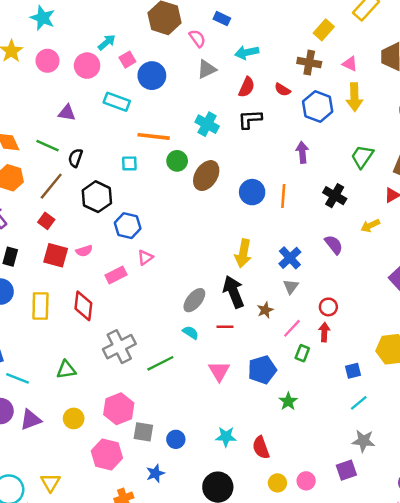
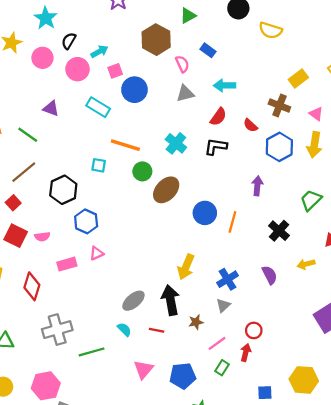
black semicircle: (75, 158) -> (69, 41), moved

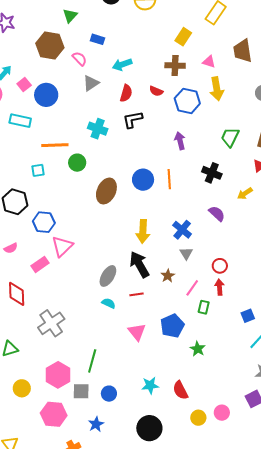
brown ellipse: (166, 190) -> (106, 191), moved
pink triangle: (97, 253) -> (62, 246), size x1.6
green line: (92, 352) -> (92, 361), moved, turned -40

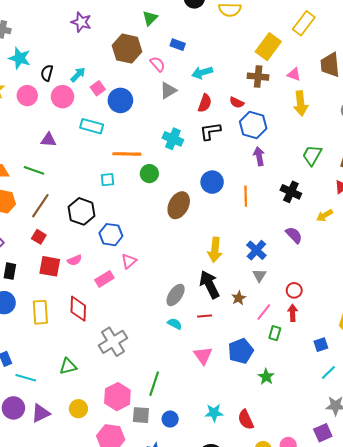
yellow rectangle: (183, 37) -> (268, 47), size x1.4
blue hexagon: (187, 101) -> (253, 125), moved
blue circle: (143, 180) -> (212, 182), moved
pink triangle: (62, 246) -> (129, 261), size x0.7

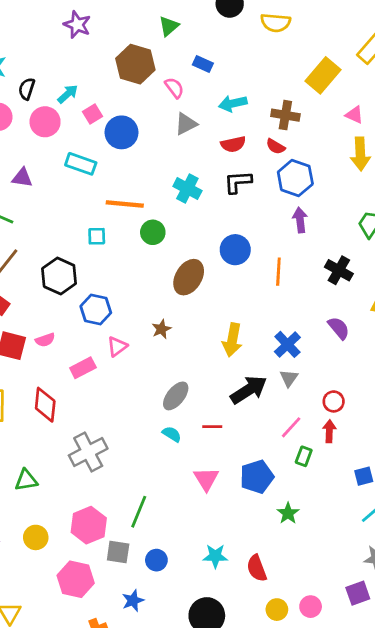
brown cross: (258, 77) -> (285, 115), moved
red semicircle: (205, 103) -> (233, 144), turned 54
black arrow: (209, 285) -> (249, 390), moved, turned 80
brown star: (239, 298) -> (161, 329), moved

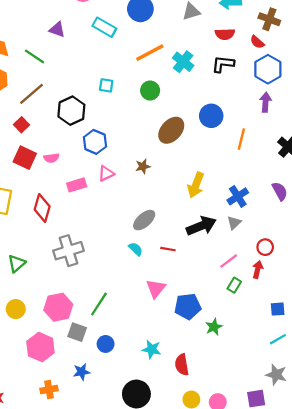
orange line: (125, 204) -> (150, 53), moved, turned -44
blue pentagon: (257, 477) -> (188, 306), moved
green triangle: (26, 480) -> (17, 263), turned -42

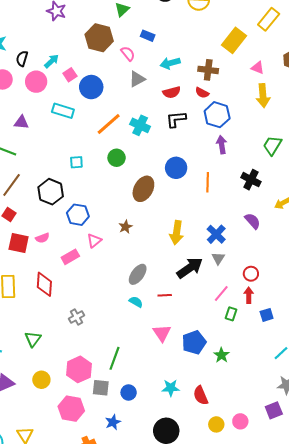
gray cross: (69, 251) -> (77, 317), size x0.6
blue square: (278, 309) -> (267, 315), moved

